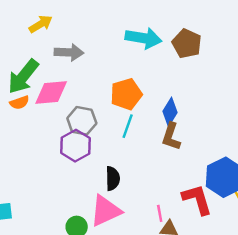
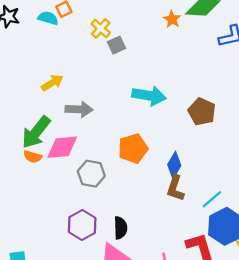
brown pentagon: (187, 44) -> (202, 112), moved
orange semicircle: (19, 103) -> (33, 157), turned 36
cyan line: (128, 126) -> (212, 199), moved, turned 30
purple hexagon: (76, 146) -> (82, 225), moved

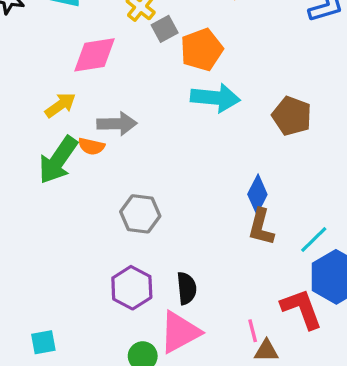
yellow arrow: (52, 83) -> (60, 105), moved
pink diamond: (62, 147) -> (95, 55), moved
orange pentagon: (133, 148) -> (202, 50), moved
orange semicircle: (33, 157) -> (91, 146), moved

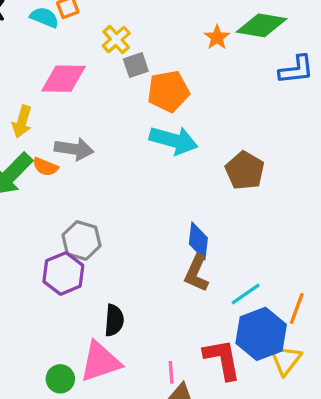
yellow arrow: (60, 105) -> (22, 122), turned 132
blue diamond: (257, 194) -> (198, 241), turned -30
purple hexagon: (132, 288) -> (63, 273), moved

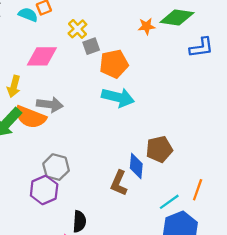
orange star: (217, 37) -> (147, 26), turned 30
orange semicircle: (45, 167) -> (30, 117), size x1.8
brown pentagon: (245, 171) -> (159, 149), moved, turned 30
brown L-shape: (196, 273) -> (119, 183), moved
orange line: (297, 308) -> (198, 190), moved

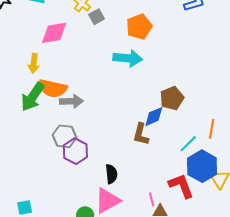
orange pentagon: (114, 64) -> (139, 27), moved
gray arrow: (50, 105) -> (71, 101), moved
blue diamond: (136, 166) -> (154, 117), turned 70
gray hexagon: (56, 167) -> (65, 136), moved

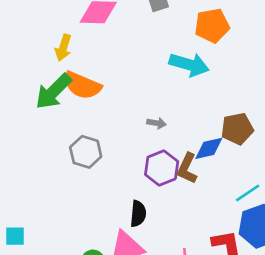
gray arrow: (71, 101) -> (157, 123), moved, size x0.6
purple hexagon: (75, 151) -> (162, 168), moved

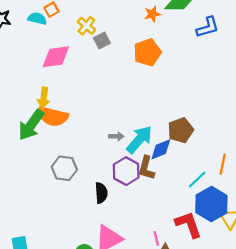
yellow arrow: (63, 48) -> (44, 98), moved
cyan arrow: (189, 65) -> (139, 140), moved, turned -56
black semicircle: (138, 214) -> (101, 193), moved

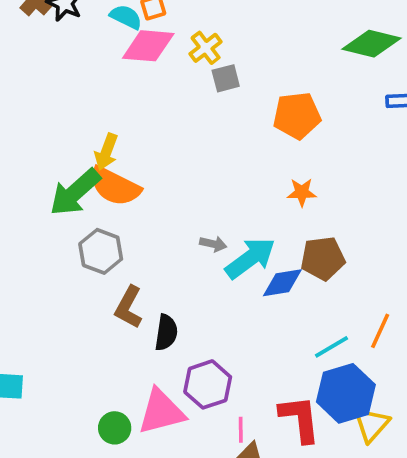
orange star: (152, 14) -> (302, 192), moved
pink diamond: (56, 57) -> (148, 46), moved
gray hexagon: (64, 168) -> (101, 251), moved
brown L-shape: (146, 168) -> (129, 307), moved
purple hexagon: (126, 171) -> (208, 384), moved

